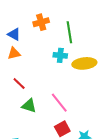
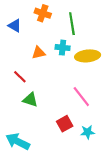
orange cross: (41, 22) -> (43, 13), turned 35
orange triangle: (14, 53) -> (39, 53), moved
pink line: (59, 103) -> (81, 97), moved

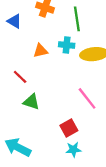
cyan star: (88, 132) -> (73, 150), moved

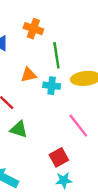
green line: (77, 19) -> (56, 55), moved
cyan cross: (67, 45) -> (52, 86), moved

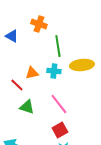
orange triangle: (29, 75) -> (32, 73), moved
pink line: (78, 126) -> (59, 104), moved

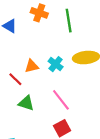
green line: (58, 46) -> (69, 21), moved
cyan cross: (54, 71) -> (56, 64), turned 32

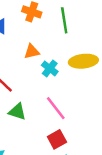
orange triangle: (32, 66) -> (32, 52), moved

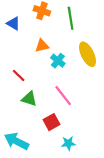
yellow ellipse: (83, 61) -> (88, 54), turned 70
red square: (57, 139) -> (51, 122), moved

